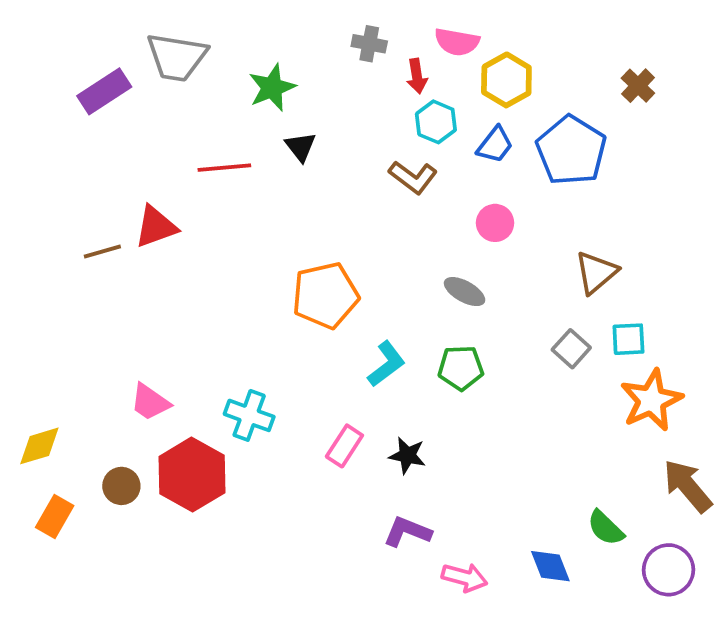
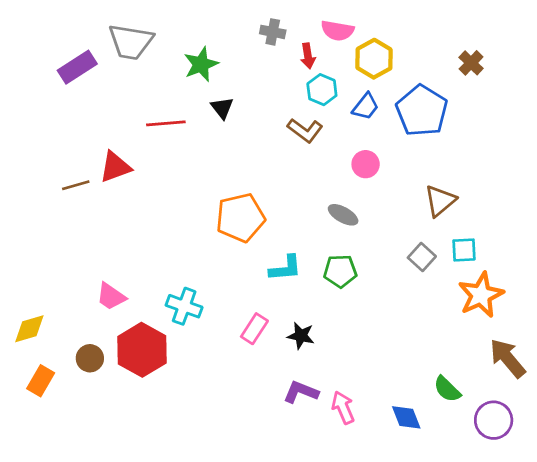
cyan L-shape: (386, 364) -> (285, 268), turned 32
pink arrow: (465, 577) -> (343, 407), moved, turned -128

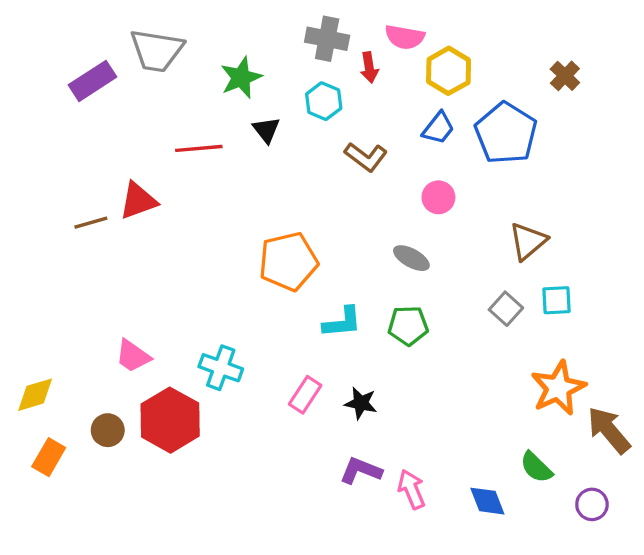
gray cross: (273, 32) -> (327, 39), size x1.4
cyan hexagon: (322, 90) -> (324, 101), moved
orange star: (481, 295) -> (558, 388), moved
purple circle: (494, 420) -> (592, 504), size x0.7

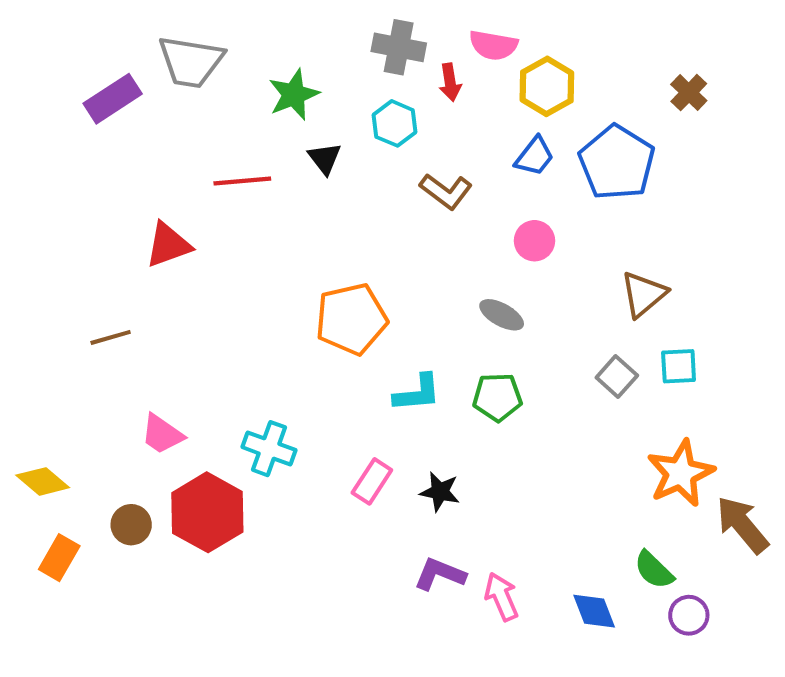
brown line: (91, 223) -> (111, 337), moved
yellow diamond: (35, 395) -> (43, 481), turned 57
purple circle: (592, 504) -> (689, 615), moved

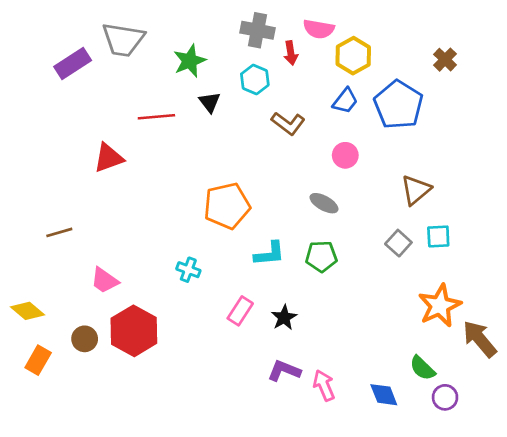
brown line: (111, 337) -> (59, 232), moved
cyan cross: (269, 449) -> (188, 270), moved, size x0.7
black star: (440, 492) -> (284, 318), turned 30

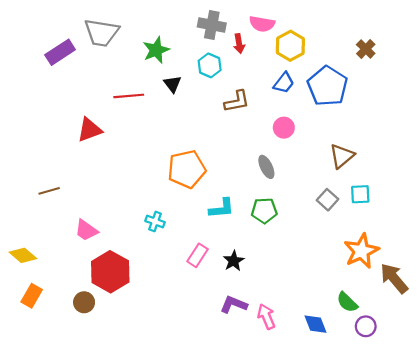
brown L-shape: (288, 123) -> (237, 101), turned -48
gray ellipse: (324, 203) -> (266, 167), turned 35
brown circle: (85, 339) -> (84, 302), moved

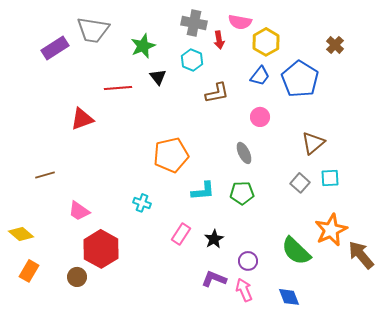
green semicircle: (347, 302) -> (296, 251), moved, size x1.5
purple circle: (366, 326) -> (248, 261), moved

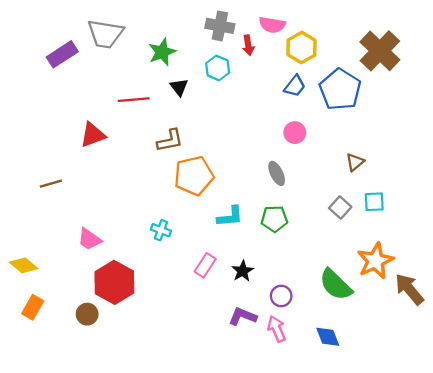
brown cross: (335, 45) -> (380, 51), size x2.0
brown L-shape: (217, 93) -> (170, 141), moved
brown triangle: (313, 143) -> (355, 162), size x0.7
brown line: (45, 175) -> (51, 184), moved

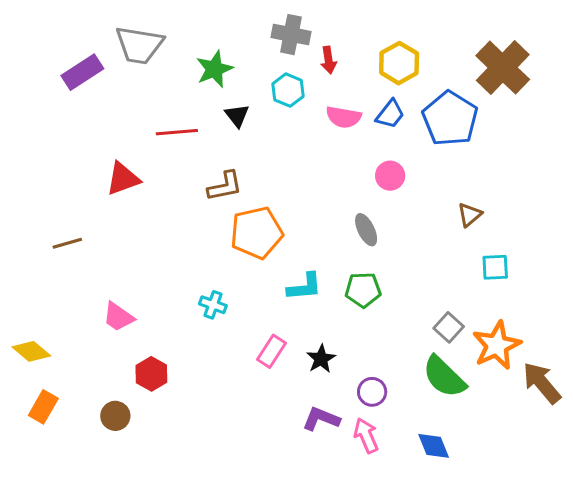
pink semicircle: (272, 25) -> (344, 117), moved
gray square: (340, 207) -> (449, 327), moved
red hexagon: (114, 282) -> (151, 374), size x0.6

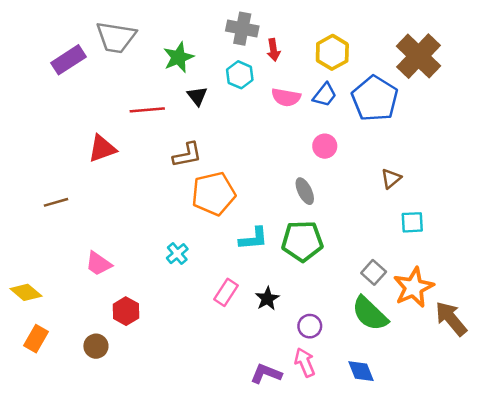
green pentagon: (363, 290) -> (302, 241), size x1.4
cyan cross: (213, 305) -> (177, 254), turned 30
purple L-shape: (321, 419) -> (266, 374), moved

